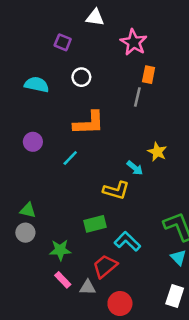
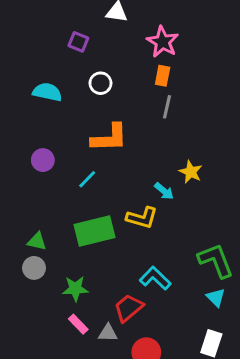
orange rectangle: (149, 75) -> (163, 76), moved
green rectangle: (95, 224) -> (95, 231), moved, size x1.5

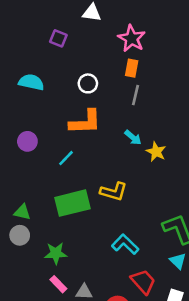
white circle: (100, 83) -> (88, 83), moved
cyan arrow: (164, 191) -> (133, 138), moved
red trapezoid: (129, 308) -> (143, 282), moved, turned 88

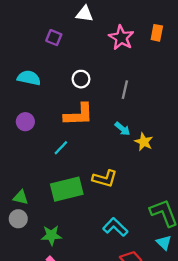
orange rectangle: (132, 68) -> (157, 33), moved
purple circle: (27, 141) -> (25, 122), moved

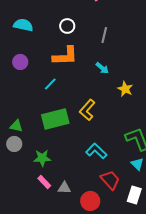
yellow star: (144, 142) -> (125, 89), moved
yellow L-shape: (105, 179) -> (87, 110), turned 115

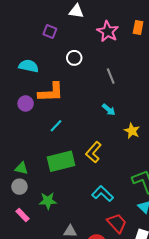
white circle: (67, 26) -> (74, 58), moved
gray line: (104, 35) -> (111, 76), turned -35
orange L-shape: (65, 56) -> (51, 92), moved
pink rectangle: (44, 182) -> (23, 215), moved

